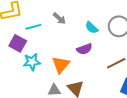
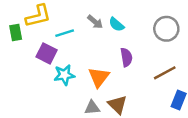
cyan semicircle: (92, 28) -> (116, 24), moved
purple semicircle: (84, 49) -> (126, 57), turned -77

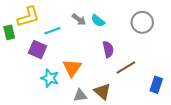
brown line: (165, 73) -> (126, 67), moved
cyan star: (64, 75) -> (50, 78), moved, turned 30
orange triangle: (99, 77) -> (72, 68), moved

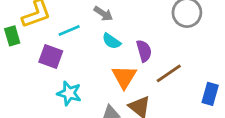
cyan semicircle: (98, 21) -> (111, 41), moved
orange triangle: (72, 68) -> (124, 77), moved

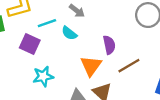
cyan semicircle: (111, 41) -> (69, 33), moved
cyan star: (69, 93) -> (43, 76), turned -30

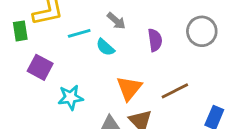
purple square: (30, 44) -> (40, 67), moved
purple semicircle: (109, 45) -> (155, 40), moved

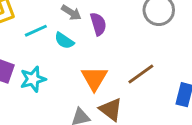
purple semicircle: (155, 40) -> (98, 24), moved
cyan star: (71, 97) -> (33, 79), moved

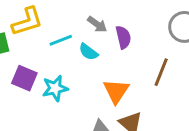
brown line: (141, 74) -> (161, 72), moved, turned -36

